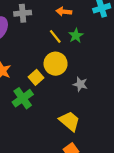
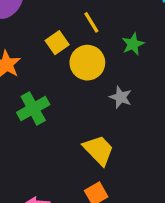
green star: (76, 36) -> (133, 44), moved
yellow square: (36, 77) -> (57, 43), moved

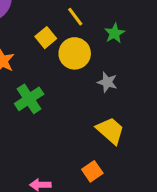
yellow trapezoid: (99, 150) -> (110, 130), moved

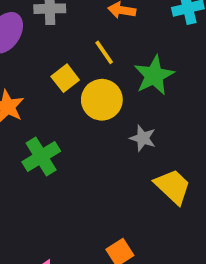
green star: (115, 33) -> (154, 75), size x1.5
yellow trapezoid: (110, 130) -> (173, 186), moved

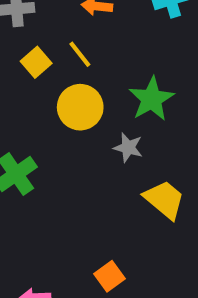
green star: (154, 75) -> (152, 99), moved
yellow square: (65, 78) -> (36, 62), moved

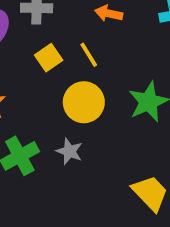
gray star: (128, 148) -> (69, 151), moved

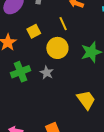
yellow square: (49, 58) -> (34, 31), moved

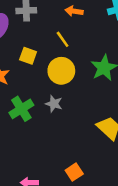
yellow square: (34, 31) -> (28, 56), turned -32

